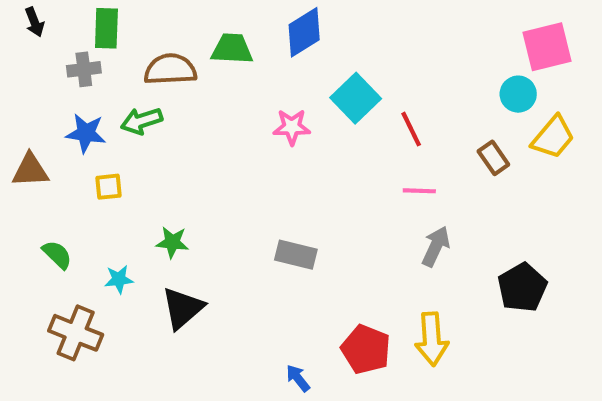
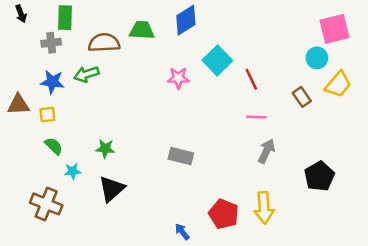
yellow square: (109, 187) -> (47, 115), moved
green semicircle: (57, 255) -> (54, 146), moved

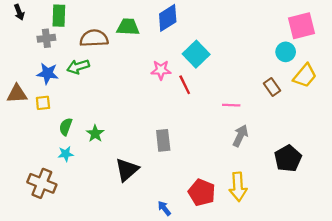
red line: (251, 79) -> (185, 85), moved
green semicircle: (54, 146) -> (66, 127), moved, turned -114
green star: (105, 149) -> (95, 134), turned 30
gray rectangle: (181, 156) -> (163, 140), turned 70
black triangle: (112, 189) -> (127, 170), moved

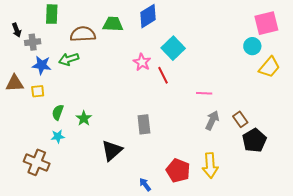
black arrow: (19, 12) -> (17, 30), moved
gray cross: (46, 38) -> (33, 42), moved
pink star: (161, 70) -> (142, 62), turned 30
brown rectangle: (272, 87) -> (240, 119), moved

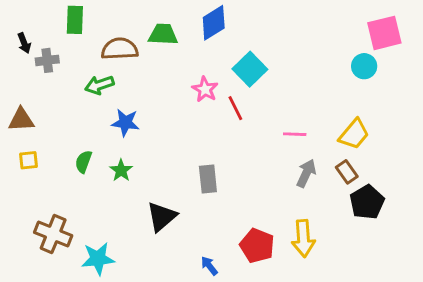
blue star: (42, 65) -> (125, 123), moved
yellow trapezoid: (269, 67) -> (354, 134), moved
yellow square: (38, 91) -> (28, 160), moved
cyan star: (58, 136) -> (98, 259), moved, size x1.6

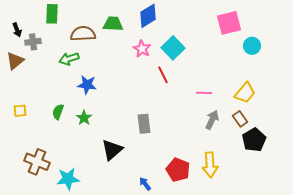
pink square: (384, 33) -> (229, 23), moved
pink star: (205, 89) -> (142, 49), moved
brown triangle: (21, 120) -> (15, 61), moved, turned -36

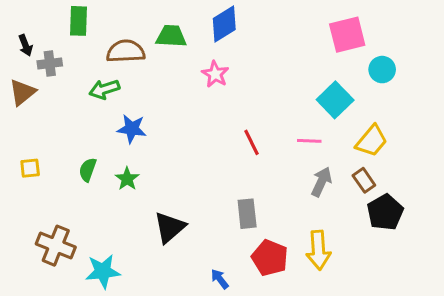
cyan square: (173, 48) -> (335, 100), moved
red line: (163, 75) -> (252, 142), moved
gray rectangle: (144, 124) -> (247, 214), moved

